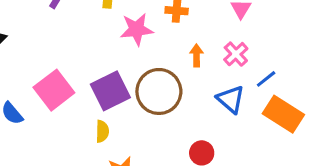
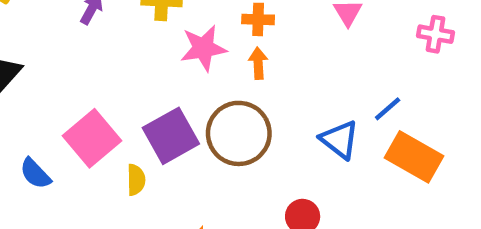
pink cross: (236, 54) -> (435, 34), moved, turned -35
orange arrow: (197, 55) -> (258, 63), moved
yellow semicircle: (102, 131) -> (136, 180), moved

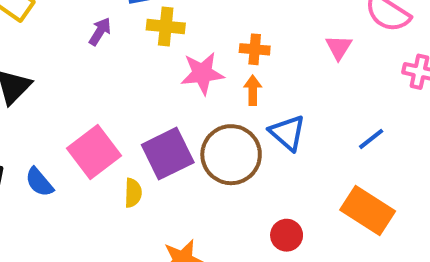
blue triangle: (340, 140) -> (287, 133), moved
orange rectangle: (414, 157) -> (368, 210), moved

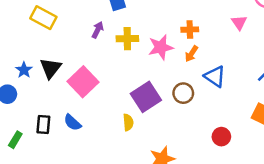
yellow cross: (166, 27) -> (127, 39), moved
orange arrow: (253, 90) -> (191, 54), turned -140
pink square: (94, 152) -> (83, 82), moved
brown circle: (231, 155) -> (183, 93), size x0.6

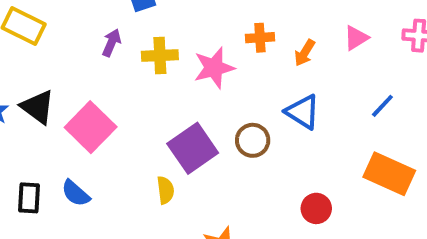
pink triangle: (239, 23) -> (356, 38), moved, turned 35
orange arrow: (191, 54) -> (305, 53), moved
black triangle: (50, 68) -> (38, 107), turned -30

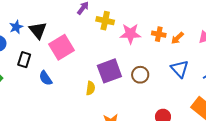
orange cross: (260, 38) -> (159, 34), moved
blue triangle: (303, 112) -> (180, 69), moved
black rectangle: (29, 198) -> (24, 60), moved

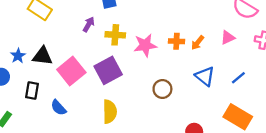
black triangle: (38, 30) -> (43, 56), turned -36
purple square: (109, 71) -> (108, 70), moved
yellow semicircle: (91, 88) -> (110, 112), size x1.5

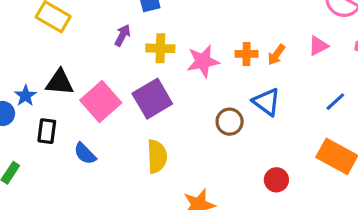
blue star: (18, 56) -> (26, 96), moved
blue triangle: (205, 76) -> (267, 102), moved

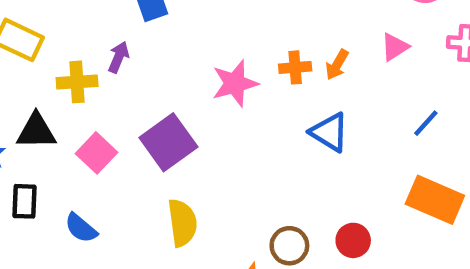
yellow cross: (160, 48) -> (77, 82), moved
pink square: (101, 102) -> (96, 153), size x0.7
brown circle: (230, 122) -> (289, 246), moved

